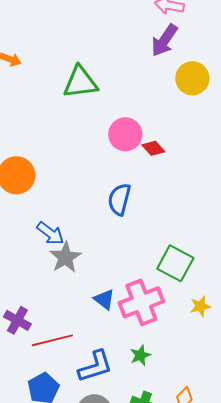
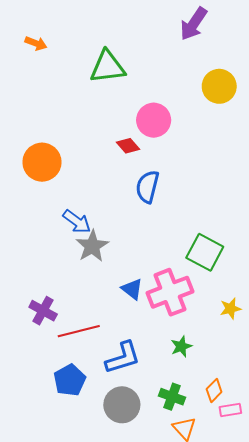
yellow circle: (192, 78) -> (219, 86), moved
red diamond: (153, 148) -> (128, 146), moved
yellow star: (200, 306) -> (230, 309), moved
green star: (140, 355) -> (181, 346), moved

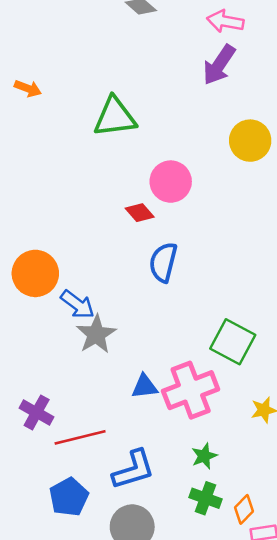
orange circle: (42, 162) -> (35, 273), moved
blue triangle: (132, 289) -> (145, 386), turned -45
green cross: (172, 397) -> (205, 498), moved

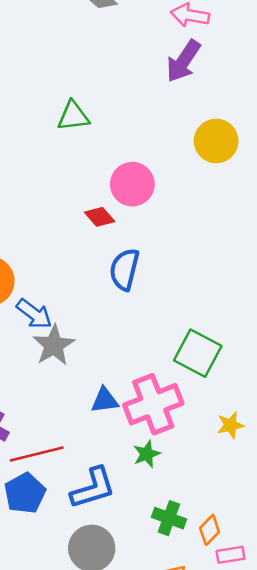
green triangle: (115, 117) -> (73, 116), size x0.7
green star: (204, 456) -> (147, 454), moved
blue pentagon: (69, 497) -> (25, 493), moved

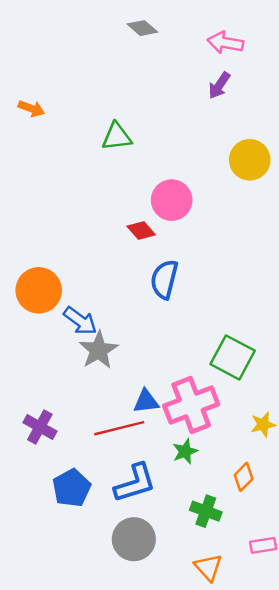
purple arrow: (183, 61) -> (219, 85), size x0.7
red line: (37, 454) -> (119, 428), moved
orange diamond: (210, 530) -> (244, 477), moved

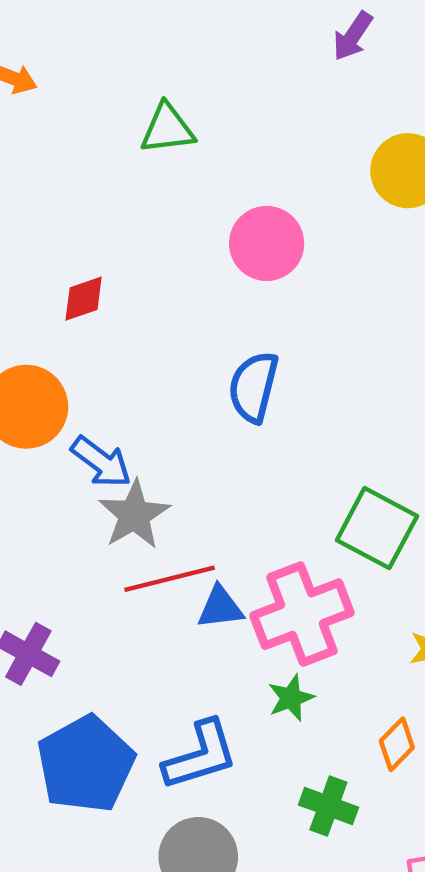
red diamond: (141, 231) -> (84, 299), moved, turned -68
red line: (119, 428) -> (170, 579), moved
blue pentagon: (72, 488) -> (86, 764), size x1.4

